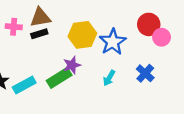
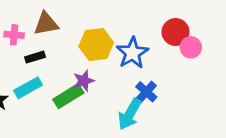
black rectangle: (39, 34) -> (35, 57), moved
blue cross: (145, 73) -> (146, 92), moved
cyan arrow: (109, 78) -> (130, 114), moved, size x1.6
cyan rectangle: (24, 85) -> (28, 88), moved

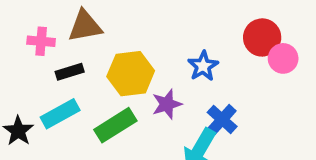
yellow hexagon: (96, 45) -> (131, 74), moved
blue star: (132, 53) -> (203, 66), size x0.7
purple star: (84, 81) -> (167, 104), moved

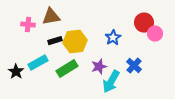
black rectangle: (70, 72) -> (55, 41), moved
purple star: (167, 104) -> (99, 67), moved
blue cross: (222, 119) -> (134, 66), moved

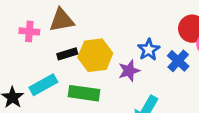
blue cross: (134, 66) -> (178, 61), moved
purple star: (99, 67) -> (129, 71), moved
green rectangle: (67, 69) -> (84, 93), turned 40

